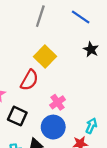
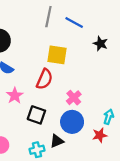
blue line: (81, 17) -> (74, 23), moved
yellow square: (45, 56) -> (57, 55), turned -30

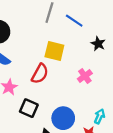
pink cross: (74, 98) -> (85, 76), moved

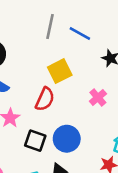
yellow square: (54, 51) -> (60, 71), turned -36
blue circle: (63, 118) -> (67, 139), moved

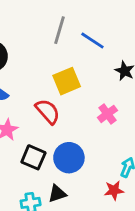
red semicircle: (45, 99) -> (48, 111), turned -70

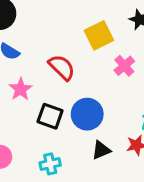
yellow square: (67, 81) -> (99, 35), moved
black triangle: (57, 194) -> (101, 150), moved

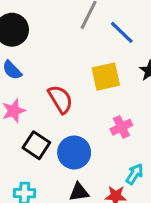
pink cross: (124, 66) -> (121, 127), moved

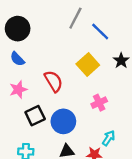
yellow square: (106, 77) -> (88, 65), turned -30
black square: (36, 145) -> (35, 116), turned 30

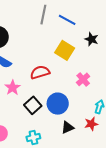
red semicircle: (54, 81) -> (40, 72), turned -60

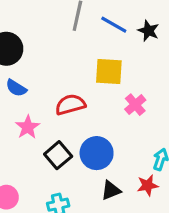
black star: (92, 39) -> (148, 31), moved
yellow square: (65, 50) -> (109, 72), turned -30
pink cross: (83, 79) -> (135, 105), moved

